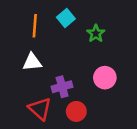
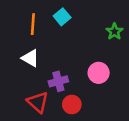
green star: (96, 34) -> (114, 31), moved
white triangle: (32, 62) -> (30, 58), turned 36

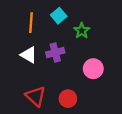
green star: (114, 31) -> (82, 31), moved
purple cross: (58, 81) -> (55, 53), moved

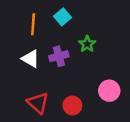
green star: (82, 31) -> (87, 44), moved
pink circle: (93, 69) -> (109, 91), moved

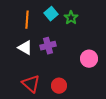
green star: (87, 44) -> (71, 18), moved
pink circle: (109, 91) -> (89, 59), moved

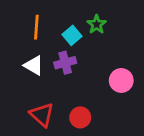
cyan square: (51, 14) -> (72, 35), moved

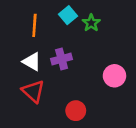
cyan square: (72, 35) -> (68, 15), moved
red triangle: (42, 115) -> (33, 91), moved

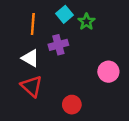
purple cross: (62, 59) -> (58, 45), moved

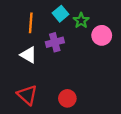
pink circle: (108, 72) -> (102, 35), moved
red triangle: (32, 86) -> (27, 95), moved

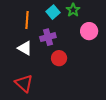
green star: (81, 21) -> (73, 10), moved
red circle: (67, 98) -> (59, 58), moved

